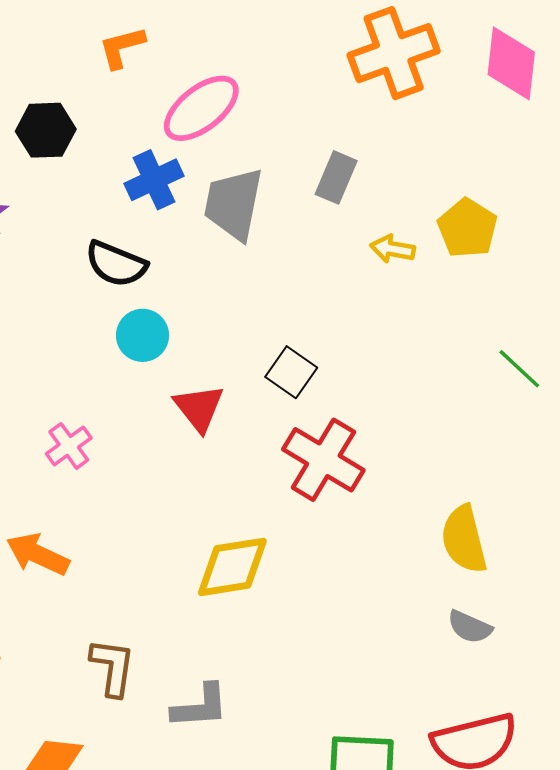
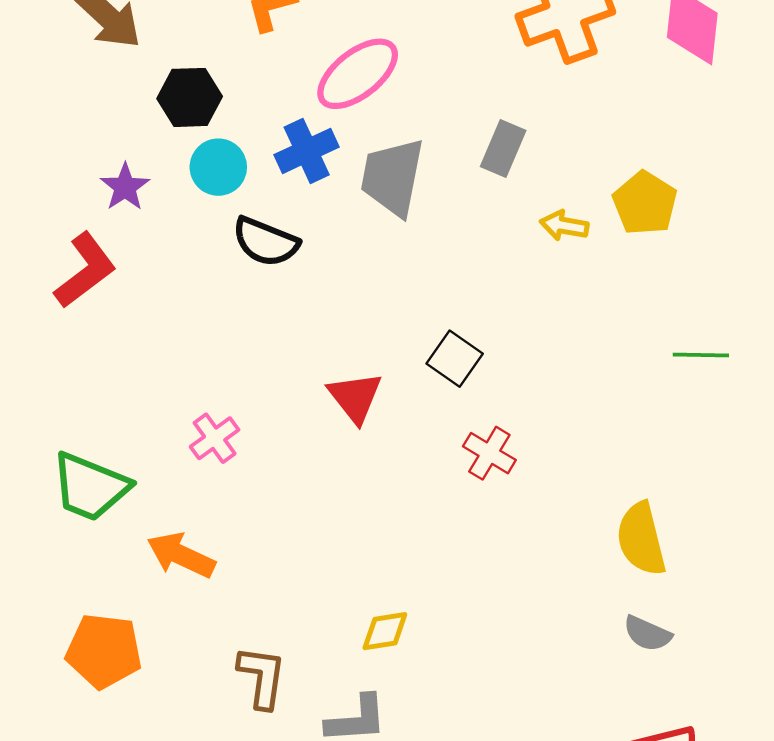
cyan circle: (143, 335) -> (218, 167), moved
green line: (519, 369) -> (701, 355), turned -42
red cross: (323, 460) -> (489, 453), size x0.6
yellow diamond: (232, 567) -> (385, 631), moved, size x0.6

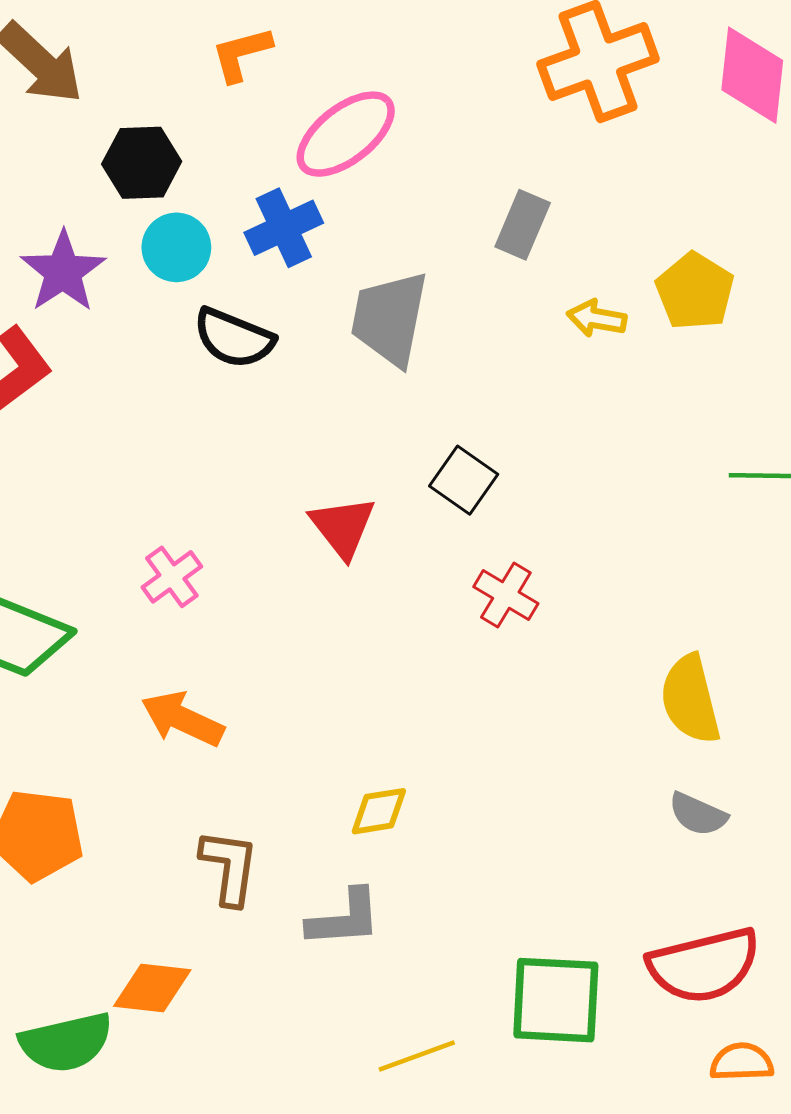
gray trapezoid: (392, 177) -> (390, 318), moved
purple star: (125, 187) -> (63, 272), size x1.4
orange arrow: (181, 555) -> (182, 719), moved

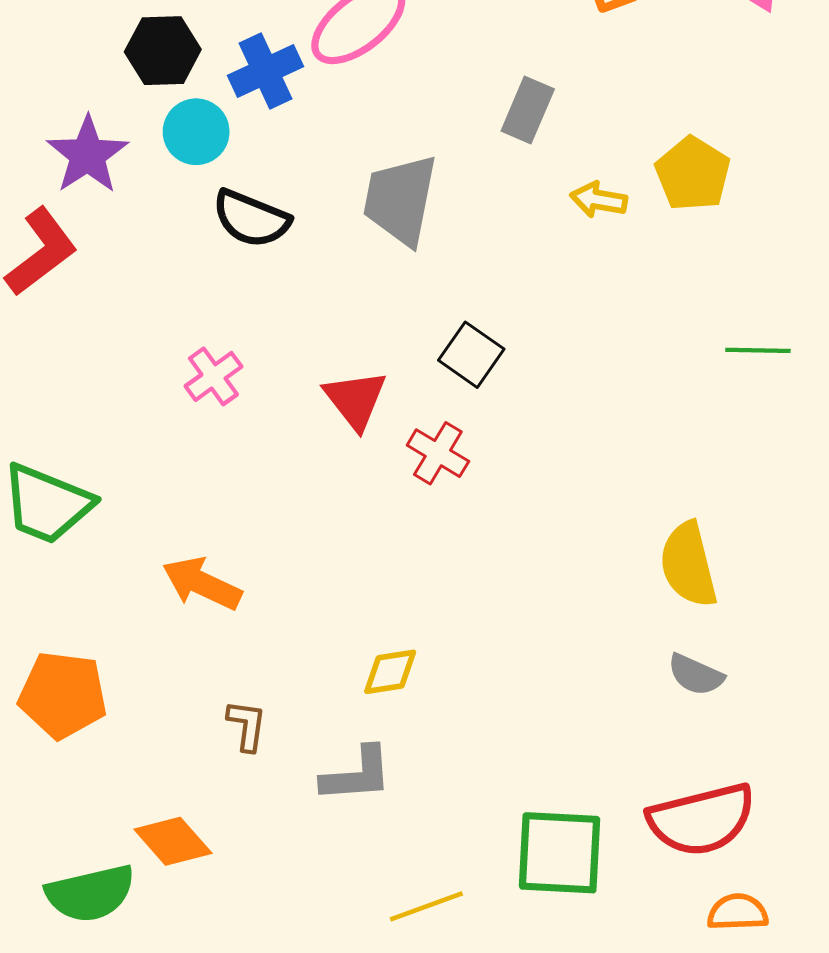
blue cross: (284, 228) -> (266, 71), moved
pink cross: (172, 577) -> (213, 376), moved
red cross: (506, 595) -> (438, 453), moved
brown L-shape: (229, 867) -> (247, 725), size x0.7
orange diamond: (152, 988) -> (173, 841), turned 42

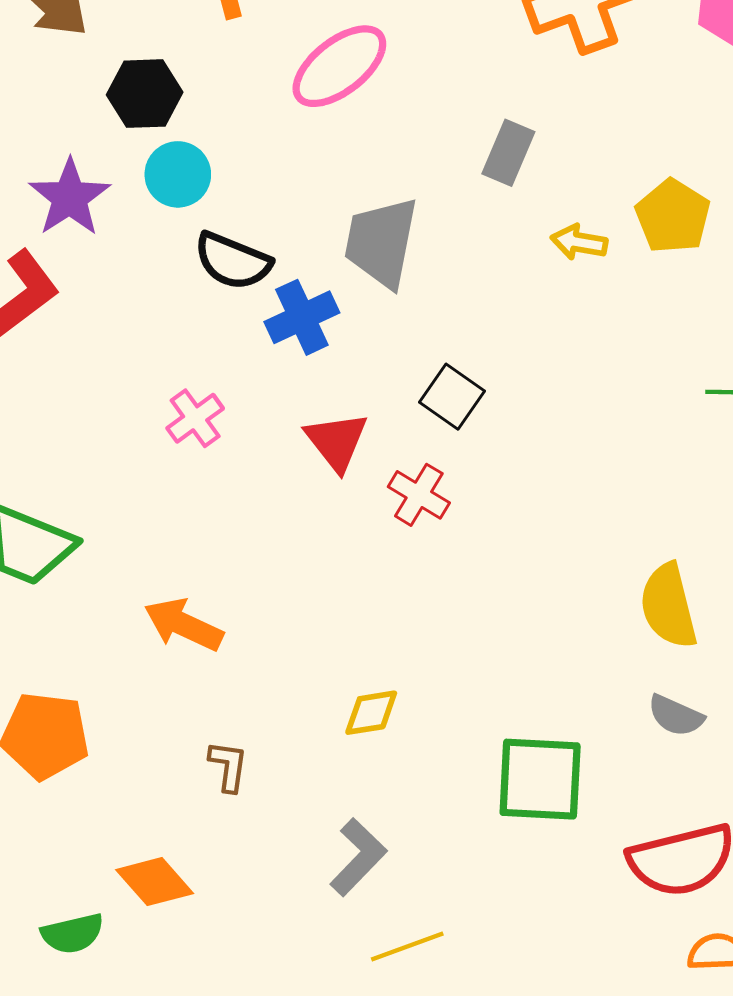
blue cross: (266, 71) -> (302, 317), moved
gray L-shape: (357, 775) -> (358, 857), moved, turned -42
green square: (560, 853) -> (540, 779), moved
green semicircle: (90, 893) -> (72, 934), size x0.7

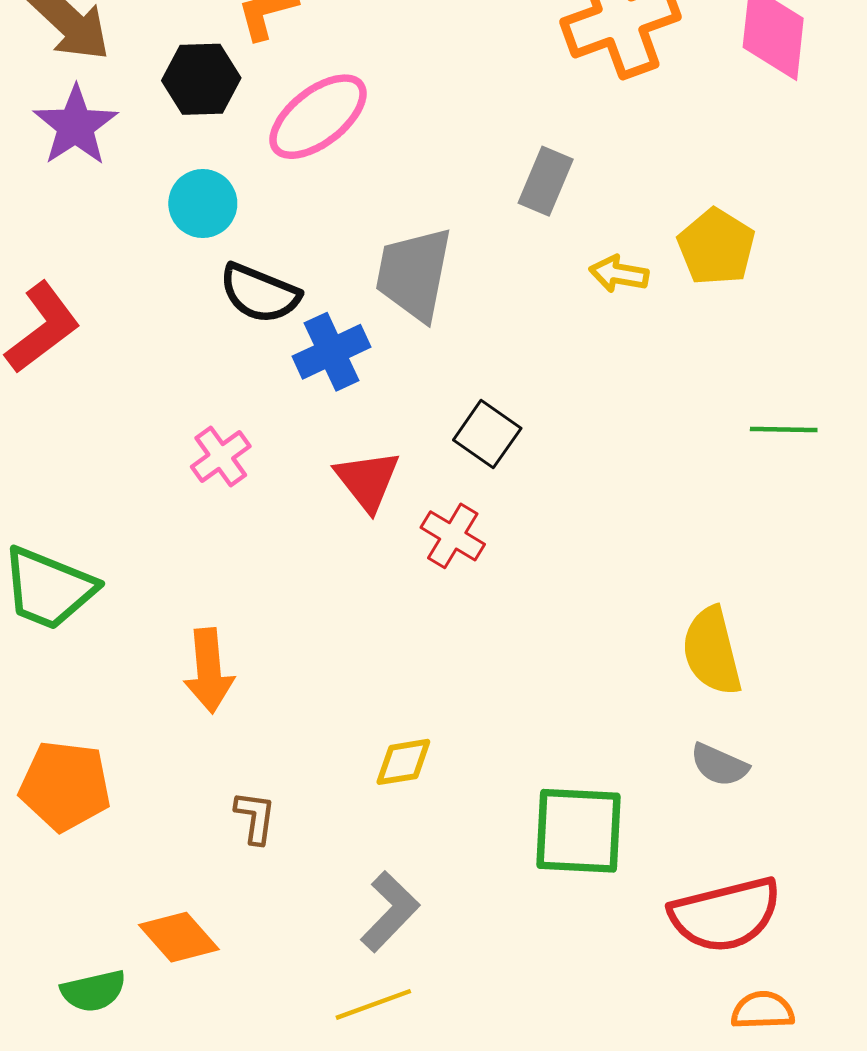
pink ellipse: (339, 66) -> (318, 117), moved
black hexagon: (145, 94) -> (201, 79), moved
purple star: (70, 197) -> (76, 126), moved
orange arrow: (184, 625) -> (209, 671), turned -120
yellow line: (407, 947) -> (373, 1004), moved

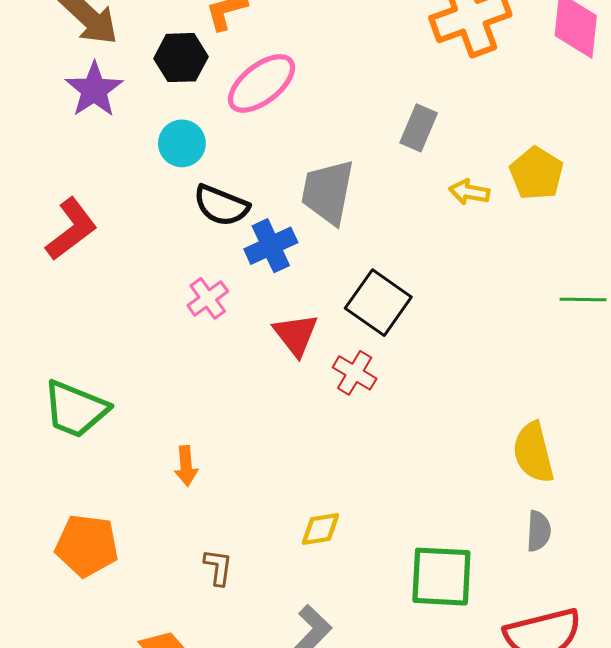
black square: (487, 434) -> (378, 303), size x1.4
pink cross: (221, 457) -> (208, 298), moved
orange arrow: (209, 671) -> (186, 466), size x0.7
gray semicircle: (719, 765) -> (539, 531), turned -111

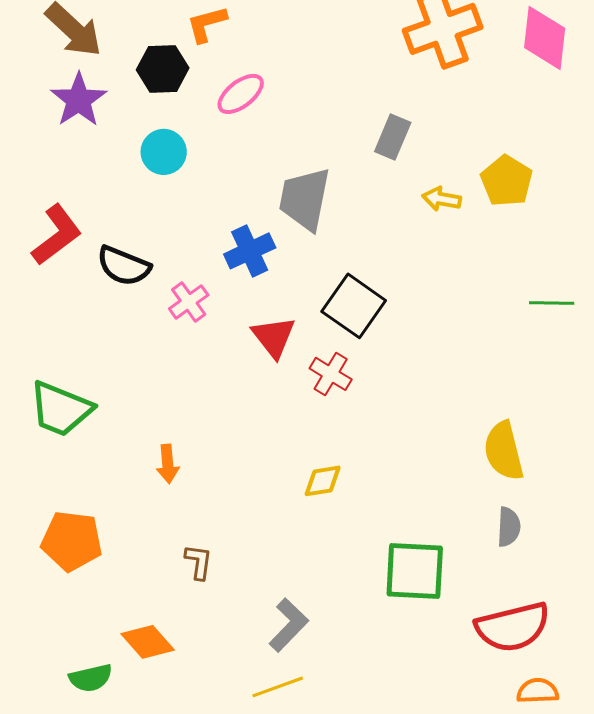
pink ellipse: (262, 83) -> (241, 94), size x0.7
black semicircle: (221, 205) -> (124, 266), moved
yellow diamond: (320, 529) -> (323, 481), moved

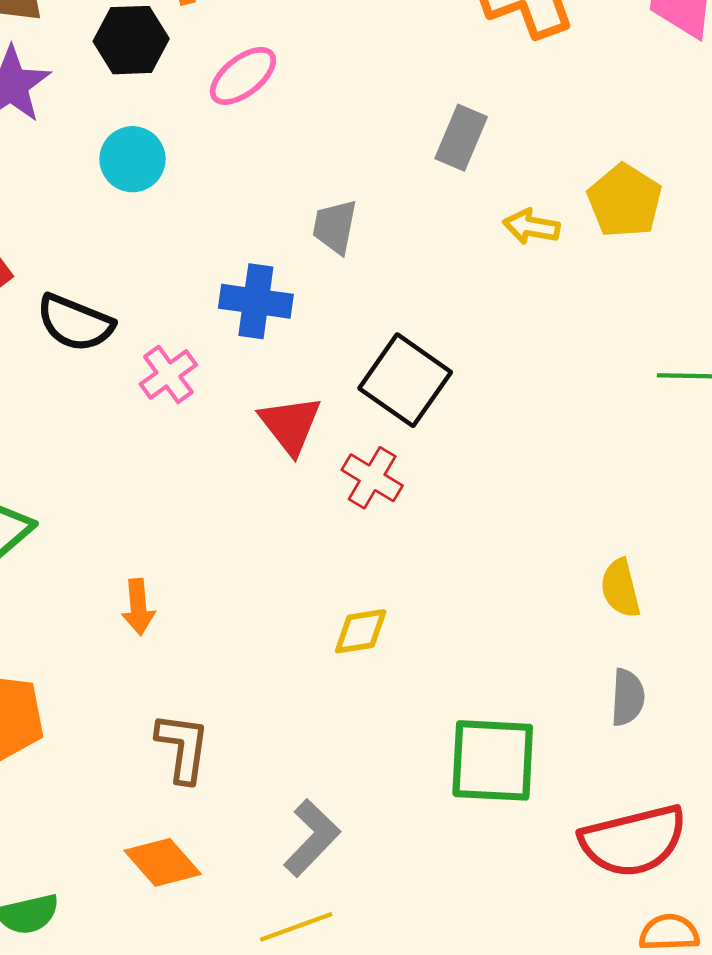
gray trapezoid: (305, 199) -> (335, 227), size x0.6
blue cross: (250, 251) -> (256, 301), turned 33
yellow semicircle: (504, 451) -> (620, 588), size x0.7
brown L-shape: (199, 562) -> (183, 748), size x1.4
orange diamond: (148, 642) -> (163, 862), moved

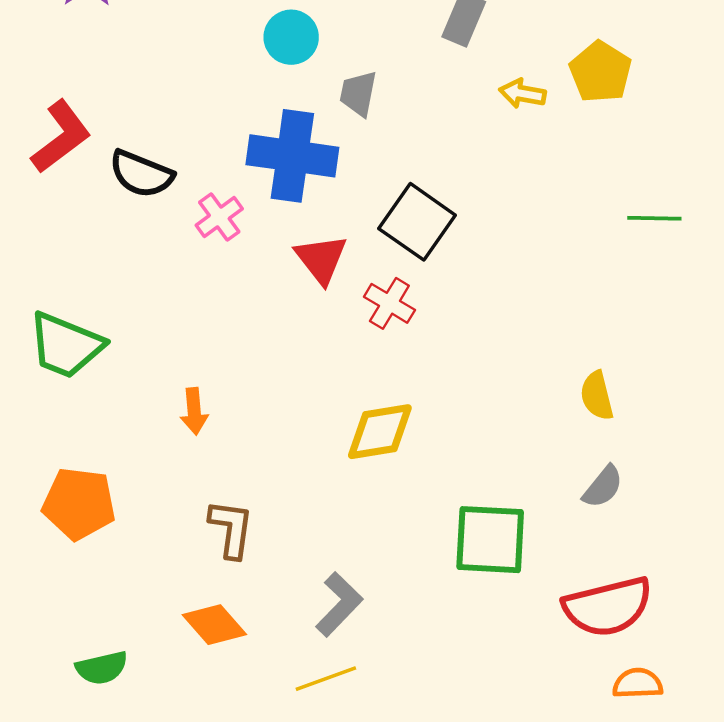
cyan circle: (132, 159) -> (291, 37), moved
blue cross: (256, 301) -> (292, 156), size x1.5
yellow diamond: (361, 631) -> (380, 432), size x1.5
gray semicircle: (628, 697) -> (603, 487), turned 36

